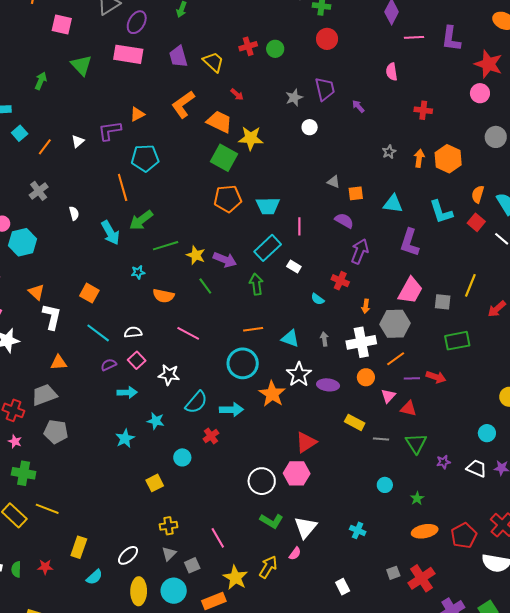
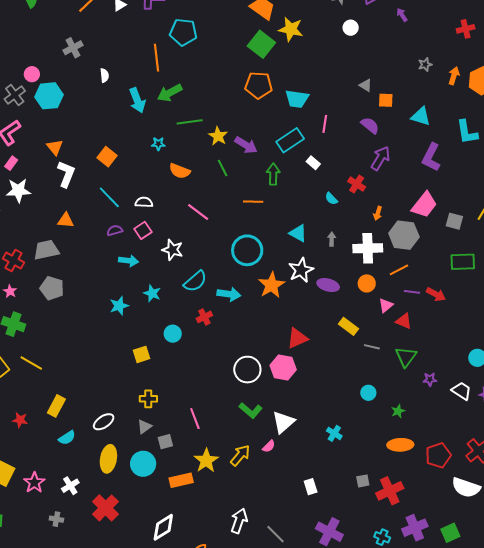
red cross: (423, 110) -> (466, 29), turned -30
orange line: (253, 329) -> (253, 202), moved

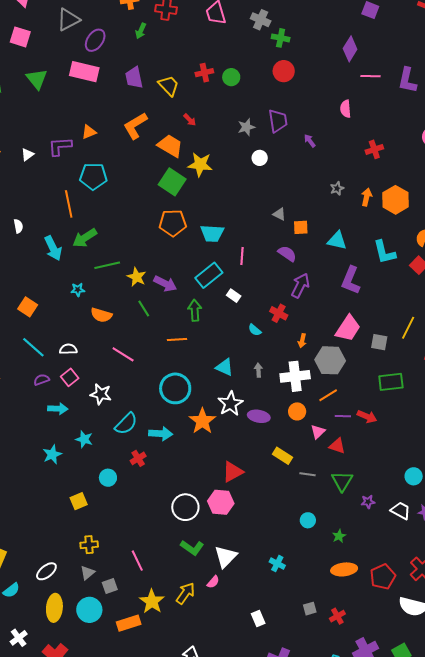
red cross: (390, 491) -> (337, 616), size x0.6

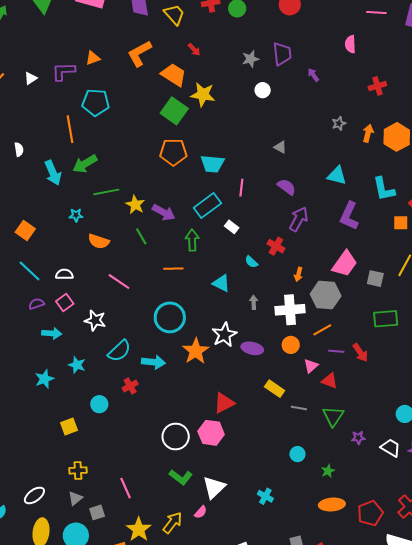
orange square: (301, 227) -> (401, 223), moved
cyan triangle: (225, 367) -> (221, 283), moved
red arrow: (367, 417) -> (360, 353), turned 30

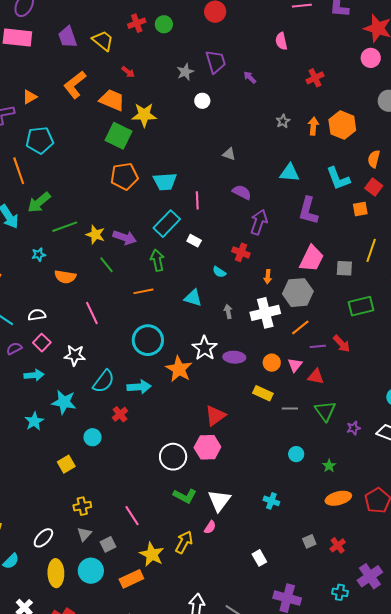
pink line: (119, 281) -> (92, 313), turned 40
orange circle: (291, 345) -> (272, 363), moved
cyan star: (77, 365) -> (64, 402), size x1.4

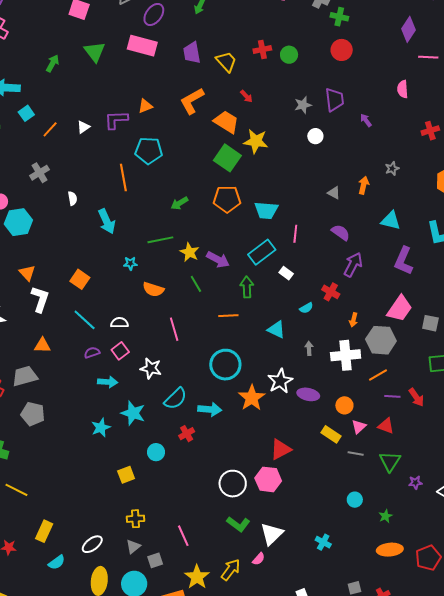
orange arrow: (313, 126) -> (364, 185), moved
green arrow: (39, 202) -> (179, 203), moved, size x0.7
cyan semicircle: (219, 272) -> (306, 308), turned -72
pink triangle: (295, 365) -> (359, 427), moved

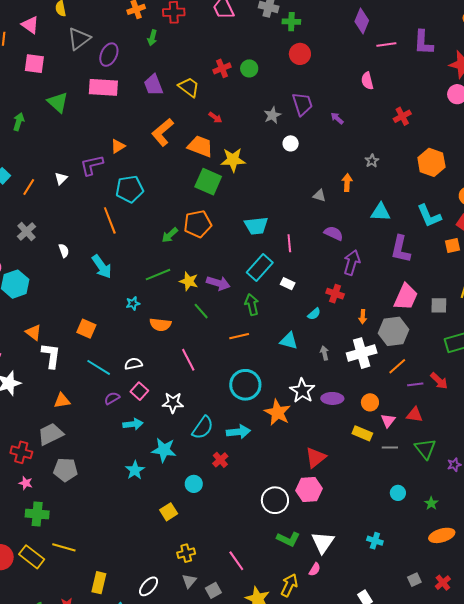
orange pentagon: (227, 199) -> (198, 224), moved

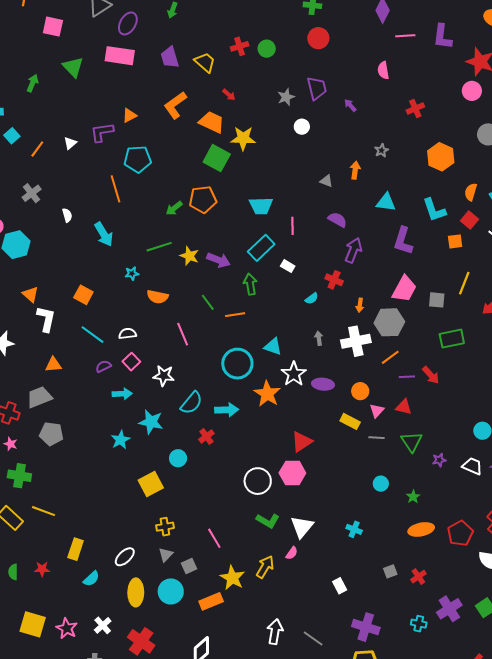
green line: (201, 311) -> (208, 302), moved
cyan triangle: (289, 341) -> (273, 347), moved
yellow square: (169, 512) -> (151, 484), size x1.4

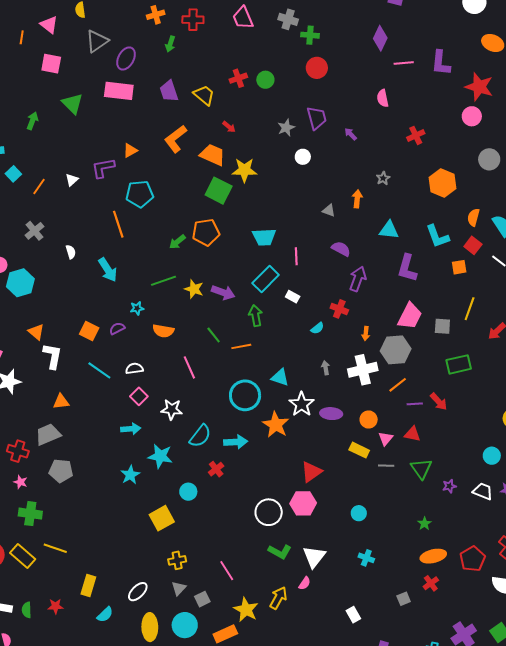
purple semicircle: (103, 366) -> (117, 328), moved
cyan circle: (381, 484) -> (359, 513), moved
red cross: (418, 577) -> (431, 583), moved

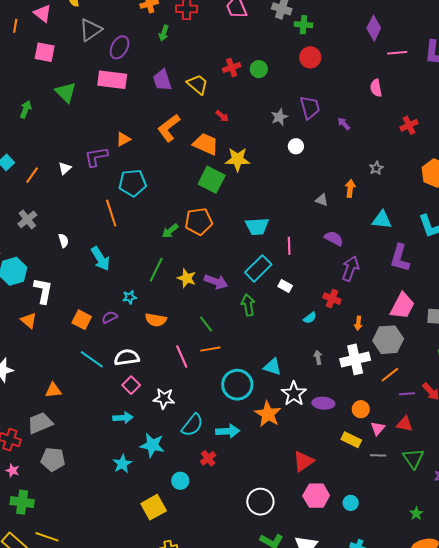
green line: (163, 281) -> (156, 270), turned -45
orange line: (241, 346) -> (210, 349), moved
white L-shape: (53, 356) -> (43, 291), moved
white semicircle: (134, 368) -> (127, 357), size x1.4
pink hexagon: (303, 503) -> (316, 496), moved

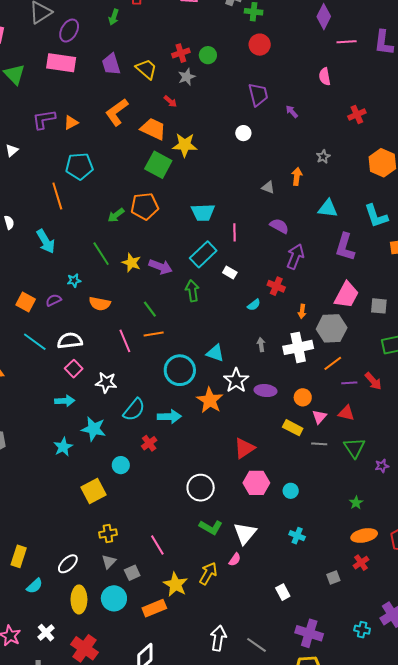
gray star: (279, 117) -> (187, 77), moved
purple L-shape: (96, 157) -> (44, 119), moved
green line: (156, 270) -> (101, 254), turned -60

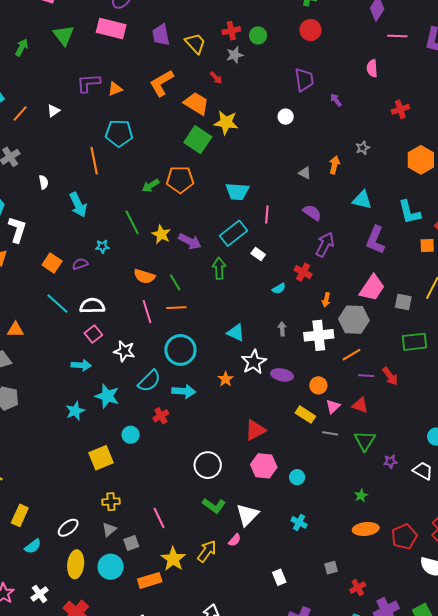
orange semicircle: (100, 304) -> (144, 276), moved
cyan circle: (180, 370) -> (180, 350), moved
orange star: (210, 400) -> (226, 379), size x0.6
red cross: (361, 563) -> (358, 588), moved

